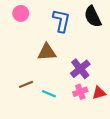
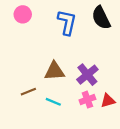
brown triangle: (47, 52) -> (55, 71), moved

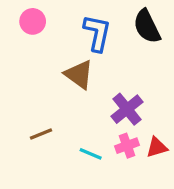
brown triangle: (55, 71) -> (79, 74), moved, turned 40
cyan line: (53, 102) -> (91, 154), moved

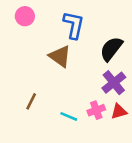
black semicircle: (147, 26) -> (111, 49), moved, turned 64
purple cross: (127, 109) -> (114, 83), moved
brown line: (41, 134) -> (31, 101), turned -42

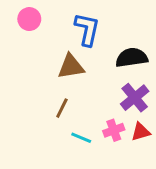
black semicircle: (111, 49) -> (132, 58), turned 44
brown triangle: (60, 56) -> (71, 66), turned -45
brown line: (31, 101) -> (62, 108), moved

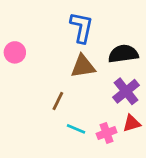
pink circle: (29, 19) -> (15, 52), moved
brown triangle: (71, 66) -> (83, 66), moved
pink cross: (114, 130) -> (107, 133), moved

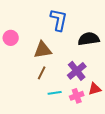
brown triangle: (83, 66) -> (43, 50), moved
purple cross: (126, 91) -> (77, 71), moved
cyan line: (76, 129) -> (55, 93), turned -32

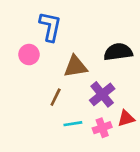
blue L-shape: (59, 20) -> (50, 27), moved
pink circle: (11, 38) -> (29, 55), moved
brown triangle: (43, 50) -> (76, 67), moved

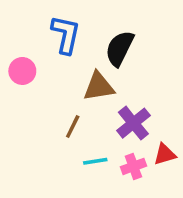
black semicircle: (118, 52) -> (120, 48), moved, turned -56
pink circle: (29, 55) -> (22, 71), moved

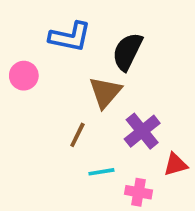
blue L-shape: (66, 35) -> (70, 37), turned 90
brown triangle: (99, 87) -> (105, 92), turned -40
pink cross: (133, 166) -> (138, 192), moved, turned 30

